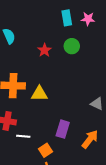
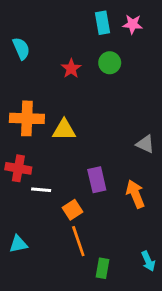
purple rectangle: (63, 129) -> (97, 180), turned -30
orange arrow: (90, 139) -> (135, 194), turned -60

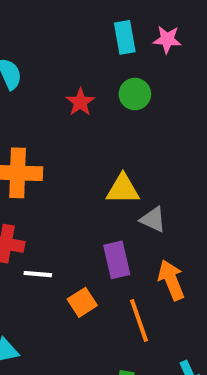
yellow triangle: (64, 130) -> (123, 189), moved
gray triangle: (145, 144) -> (153, 219), moved
orange line: (78, 241) -> (139, 321), moved

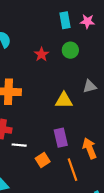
gray triangle: (153, 219) -> (90, 86), moved, turned -40

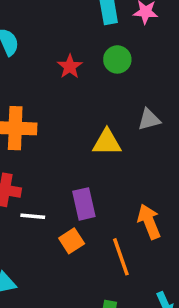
purple rectangle: (61, 138) -> (84, 204), moved

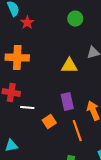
red star: (70, 67) -> (27, 23), moved
purple rectangle: (84, 204) -> (67, 102), moved

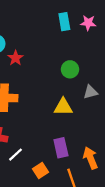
green circle: (75, 19) -> (70, 69), moved
white line: (27, 108) -> (15, 155), turned -48

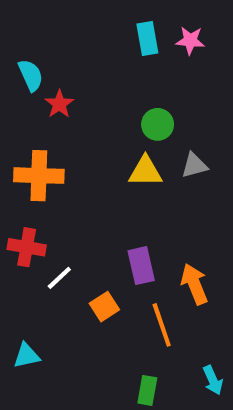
yellow triangle: (63, 107) -> (145, 171), moved

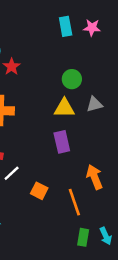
purple rectangle: (141, 266) -> (62, 142), moved
orange square: (104, 307) -> (39, 191), turned -30
green rectangle: (147, 390) -> (83, 237), moved

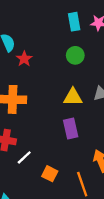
green circle: (72, 79) -> (75, 55), moved

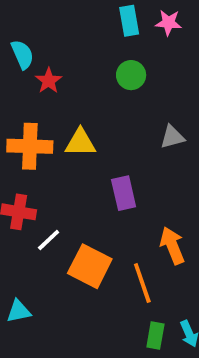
yellow triangle: (73, 97) -> (80, 143), moved
orange square: (50, 174) -> (90, 266), size x1.6

